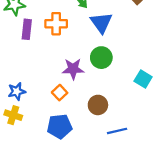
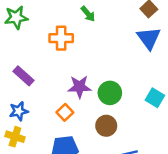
blue triangle: (101, 23) -> (149, 38), moved
purple rectangle: (27, 29) -> (23, 76), moved, turned -54
green circle: (101, 58) -> (110, 93), moved

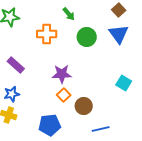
green circle: (110, 93) -> (87, 37), moved
orange square: (65, 112) -> (64, 95), moved

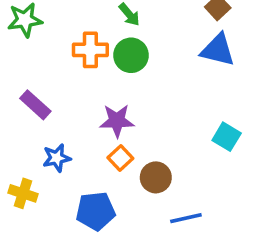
blue triangle: (119, 34) -> (218, 50), turned -40
green circle: (87, 37) -> (131, 55), moved
blue star: (12, 94) -> (57, 158), moved

